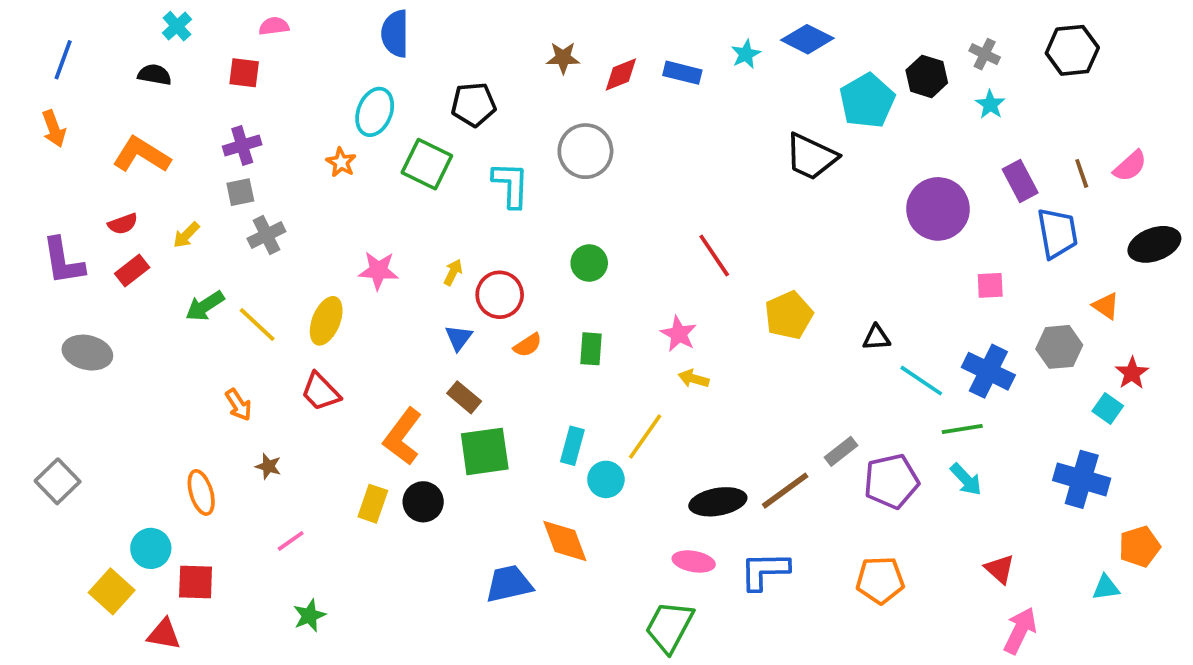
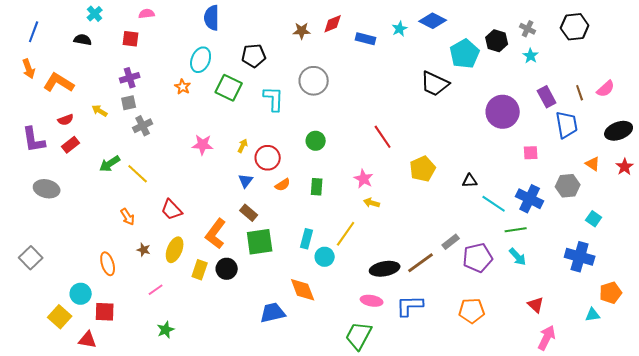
red diamond: (621, 75) -> (333, 24), moved
orange L-shape: (141, 155) -> (59, 83), moved
yellow arrow: (186, 235) -> (100, 111), moved, turned 77
yellow ellipse: (326, 321) -> (175, 250), moved
red star: (1132, 373) -> (625, 167), moved

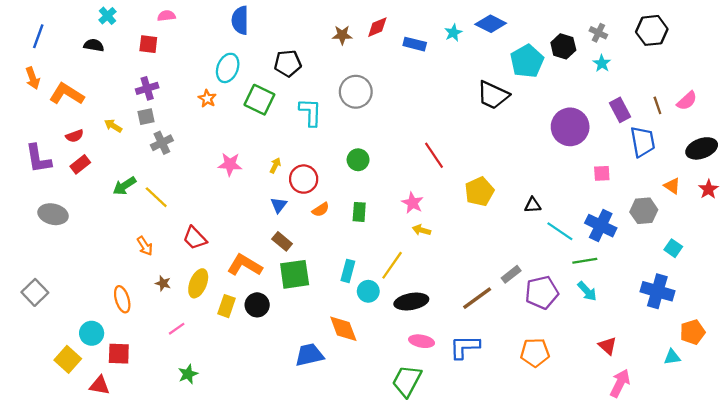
orange L-shape: (216, 234) -> (245, 265), turned 84
black ellipse: (385, 269) -> (411, 301), moved

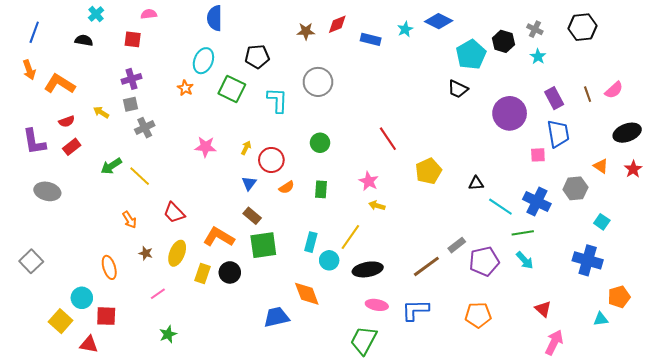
black trapezoid: (493, 95) -> (458, 89), moved, size x0.7
blue trapezoid: (643, 142) -> (558, 134), moved

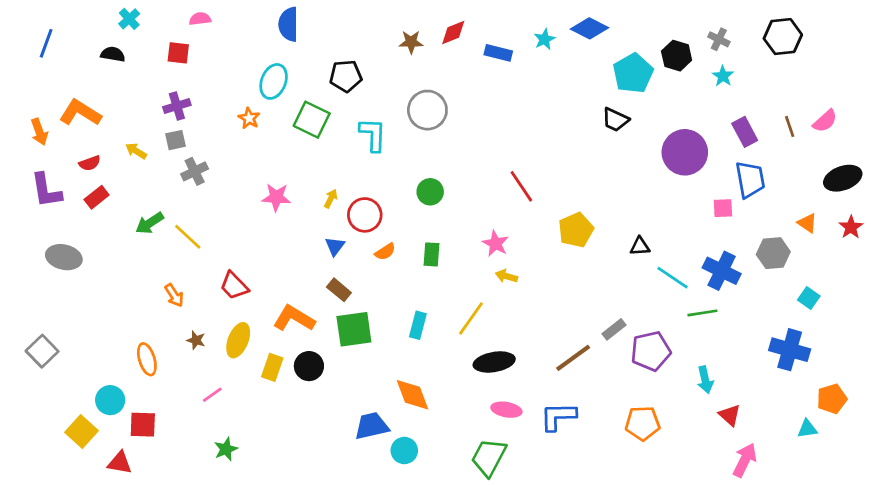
orange arrow: (29, 70) -> (39, 132), moved
cyan circle: (329, 260) -> (404, 450), moved
cyan arrow: (525, 260) -> (705, 380), moved, turned 30

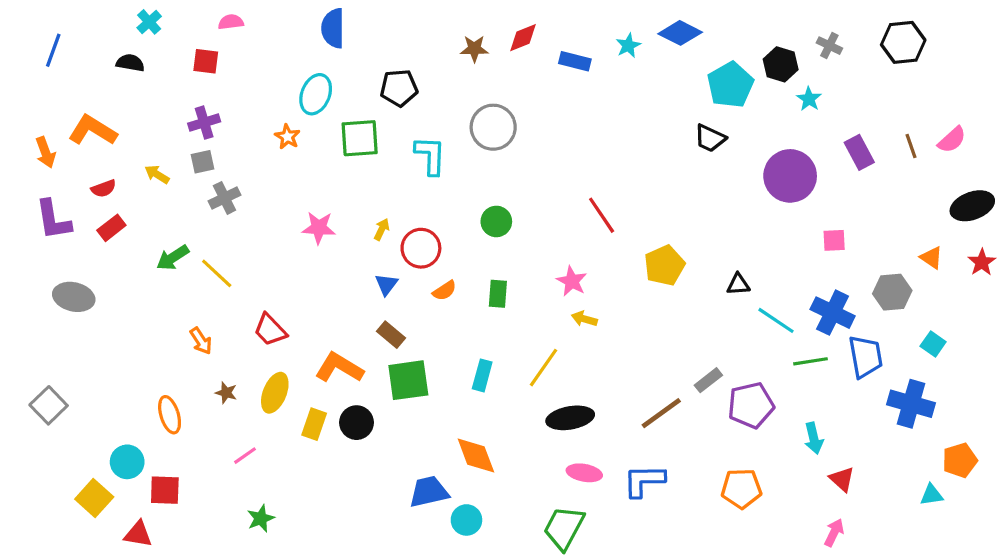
cyan star: (723, 76) -> (809, 99), moved
green square: (312, 120) -> (360, 138), turned -30
blue trapezoid: (750, 180) -> (866, 357), moved
pink arrow: (745, 460) -> (834, 533), moved, size x0.7

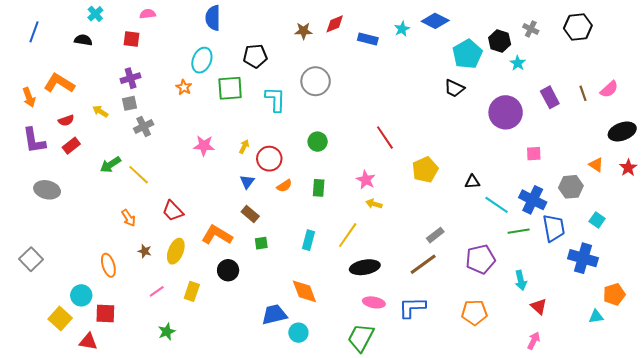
green square: (408, 380) -> (261, 243), size x0.5
gray rectangle: (708, 380) -> (435, 235), moved
yellow rectangle: (314, 424) -> (192, 291), moved

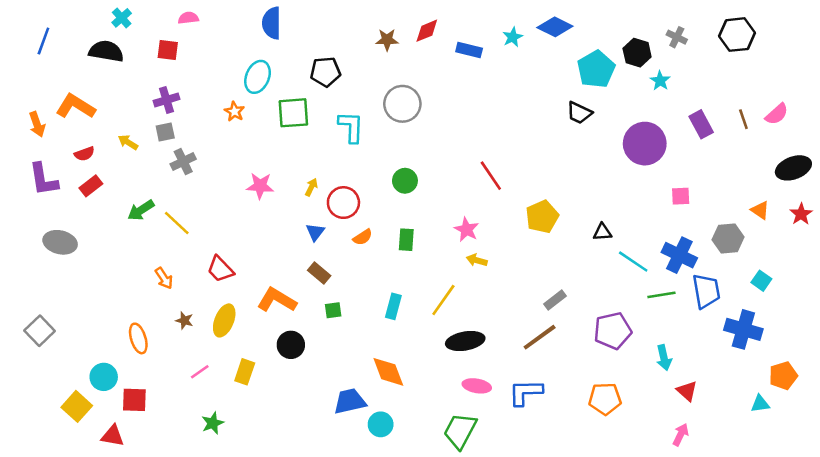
black semicircle: (83, 40) -> (106, 51), size x1.5

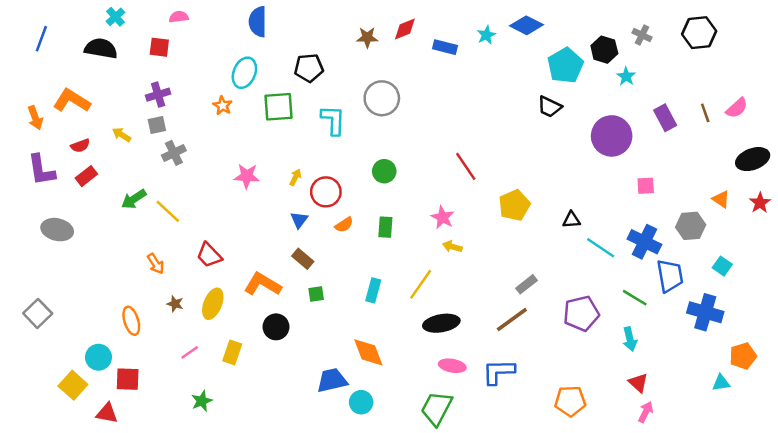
green line: (661, 295) -> (635, 298), moved, turned 40
red triangle: (687, 391) -> (638, 383), moved
orange pentagon: (605, 399) -> (570, 401), moved

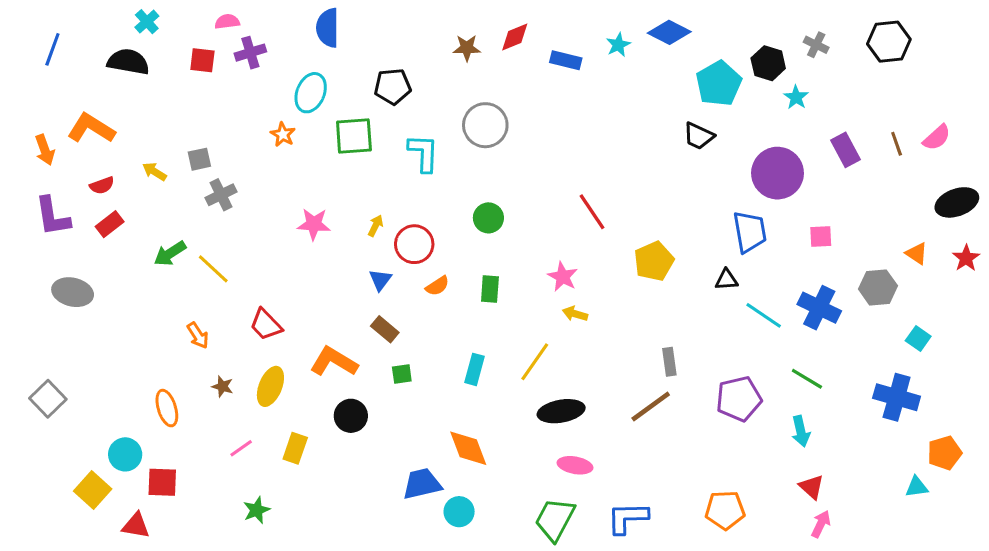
purple cross: (158, 95) -> (250, 53), moved
blue trapezoid: (670, 276) -> (750, 232), moved
gray rectangle: (526, 284) -> (669, 362), turned -60
blue L-shape: (499, 372) -> (628, 518), moved

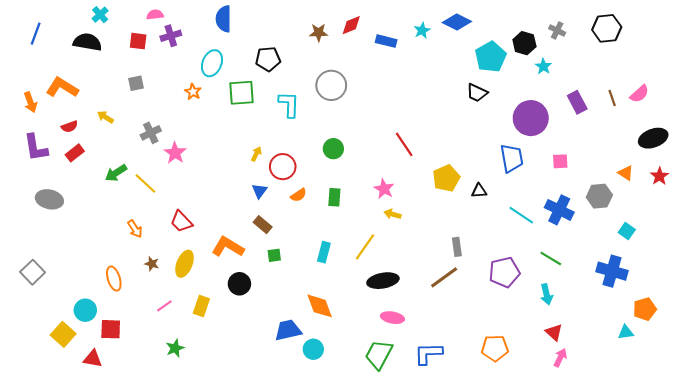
gray square: (199, 159) -> (136, 83), moved
pink star: (314, 224) -> (175, 153), moved, turned 30
black triangle: (726, 280) -> (479, 191), moved

